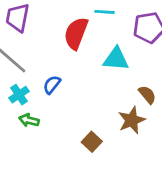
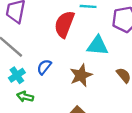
brown star: (132, 120) -> (81, 75), moved

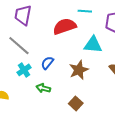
red semicircle: (64, 24) -> (65, 26), turned 50
green arrow: (25, 97) -> (43, 88), moved

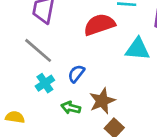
brown star: (79, 70) -> (102, 101), moved

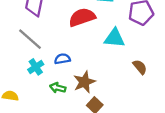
blue semicircle: (76, 74) -> (62, 59), turned 42

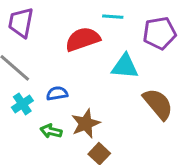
brown semicircle: (140, 67) -> (158, 104), size x1.6

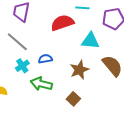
brown star: (86, 124) -> (79, 70), moved
green arrow: (51, 131) -> (41, 84), size x1.5

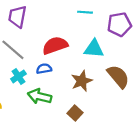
red semicircle: (62, 23) -> (55, 45), moved

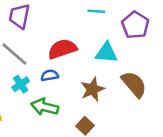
purple pentagon: (119, 24) -> (135, 25), turned -30

